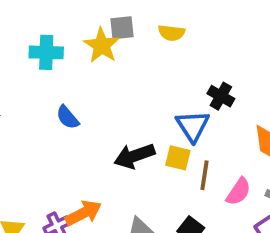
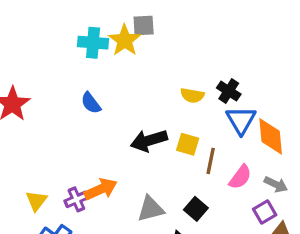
yellow semicircle: (172, 33) -> (192, 95), moved
cyan cross: (46, 52) -> (93, 43), moved
blue triangle: (193, 126) -> (241, 120), moved

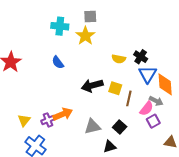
yellow star: (125, 40) -> (85, 36), moved
gray arrow: (276, 184) -> (156, 101), moved
purple square: (265, 212) -> (153, 121), moved

